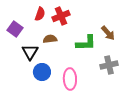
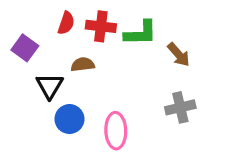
red cross: (61, 16) -> (101, 26), turned 30
green L-shape: (86, 43) -> (141, 33), moved

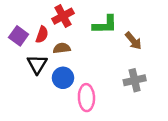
red semicircle: (66, 23) -> (42, 35), moved
red cross: (101, 26) -> (63, 16), moved, turned -35
blue circle: (69, 119) -> (63, 78), moved

